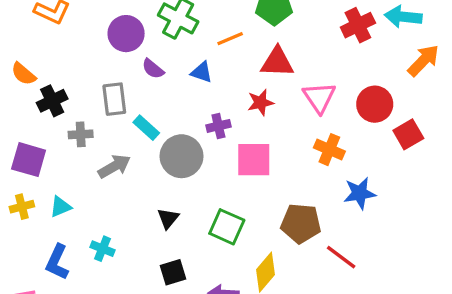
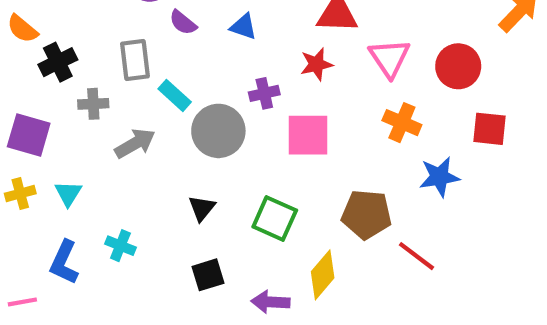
red square: (408, 134) -> (490, 129), moved, turned 36
cyan triangle: (60, 207) -> (68, 193), turned -35

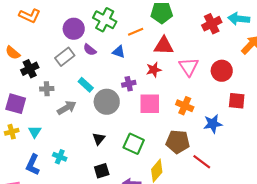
gray rectangle: (135, 60) -> (65, 57), moved, turned 60
orange cross: (402, 123) -> (185, 106), moved

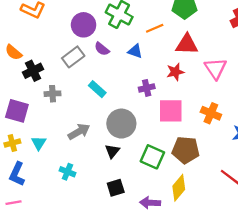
gray circle: (107, 102) -> (121, 124), moved
gray arrow: (67, 108) -> (79, 132), moved
brown pentagon: (178, 142) -> (186, 150), moved
blue L-shape: (33, 165) -> (17, 174), moved

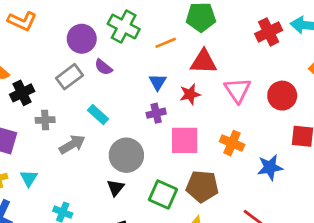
blue triangle: (135, 51) -> (158, 82), moved, turned 42
gray arrow: (79, 132) -> (72, 144), moved

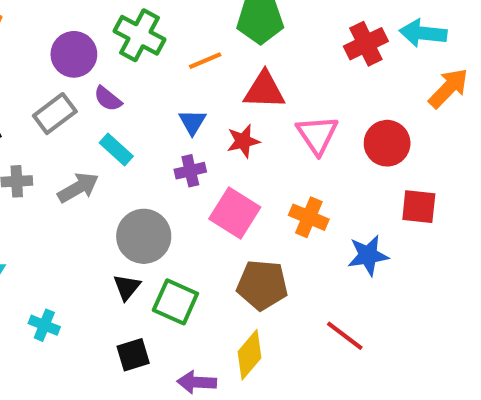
cyan rectangle: (98, 115) -> (116, 150), moved
pink square: (185, 140) -> (235, 213), turned 32
gray arrow: (72, 144) -> (78, 188), moved
green square: (163, 194) -> (175, 302), moved

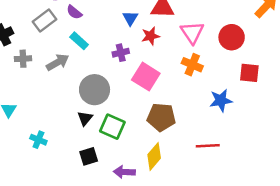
blue triangle: (192, 122) -> (130, 18), moved
orange cross: (309, 217) -> (192, 65), moved
red line: (345, 336) -> (208, 146), turned -40

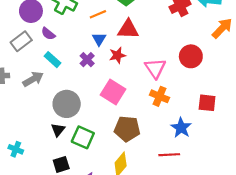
pink triangle: (192, 32) -> (155, 68), moved
purple cross: (121, 53) -> (87, 60), moved, turned -32
orange cross: (192, 65) -> (160, 96), moved
red square: (249, 73) -> (207, 103), moved
blue star: (221, 100) -> (181, 128), moved, turned -30

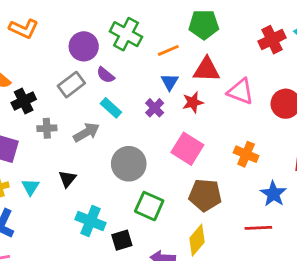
pink triangle: (155, 68) -> (241, 91), moved, turned -35
black triangle: (58, 130) -> (67, 179), moved
cyan cross: (16, 149) -> (91, 221), moved, size x1.5

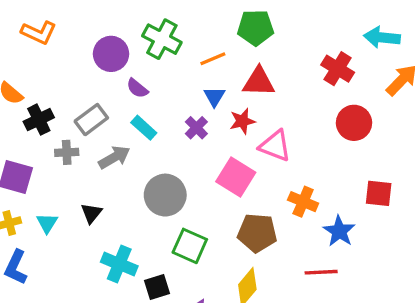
red cross: (272, 40) -> (338, 69), moved, turned -32
gray rectangle: (71, 85) -> (91, 120), moved
pink triangle: (241, 91) -> (275, 146), moved
orange cross: (246, 154) -> (303, 202), moved

